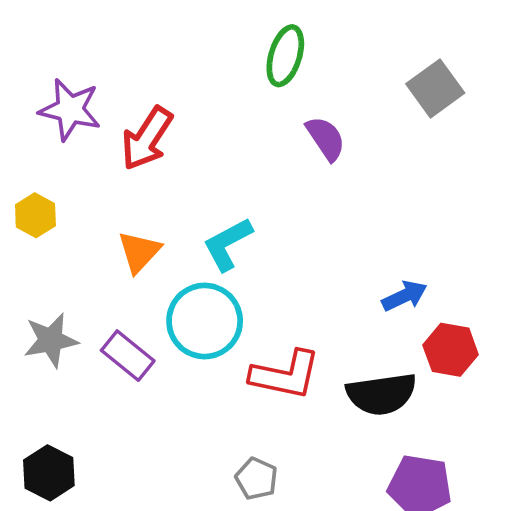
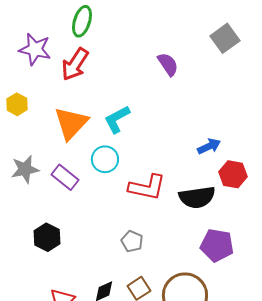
green ellipse: (285, 56) -> (82, 21), moved
orange triangle: (139, 252) -> (71, 123), size x1.5
cyan circle: (205, 321) -> (105, 159), size x0.7
black hexagon: (49, 473) -> (47, 237), moved

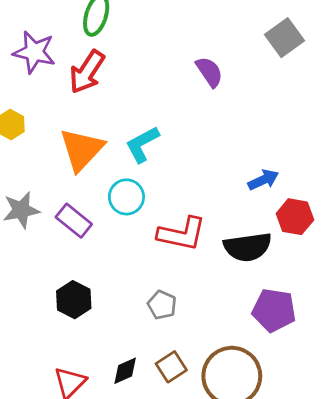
black hexagon: (47, 237) -> (74, 300), moved

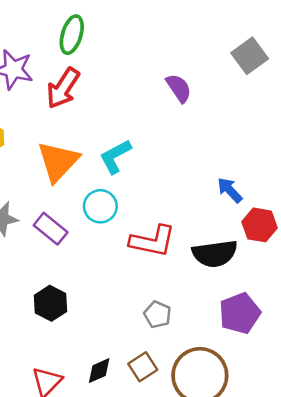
blue arrow: (263, 180) -> (230, 190), turned -108
gray pentagon: (162, 305) -> (158, 315), moved
purple pentagon: (274, 310) -> (240, 313), turned -30

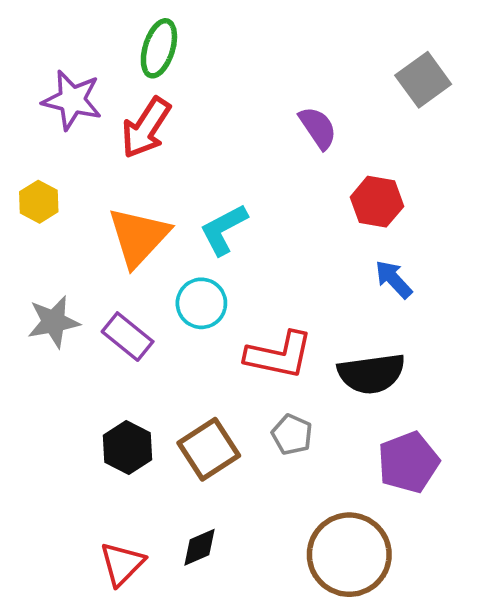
red hexagon: (260, 225) -> (377, 202), moved
gray pentagon: (158, 315) -> (292, 435), moved
brown square: (143, 367) -> (209, 449), moved, size x1.4

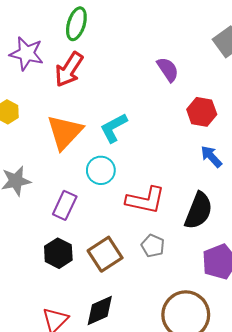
purple rectangle: (128, 337) -> (65, 205), moved, turned 76
black semicircle: (371, 374) -> (199, 211), turned -60
black diamond: (200, 547) -> (100, 311), size x1.4

